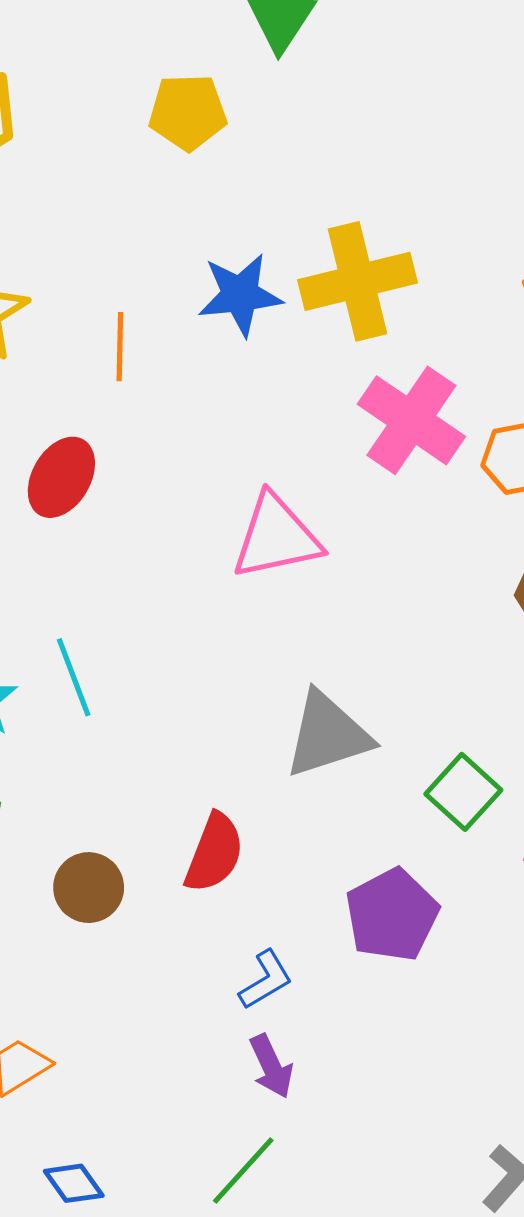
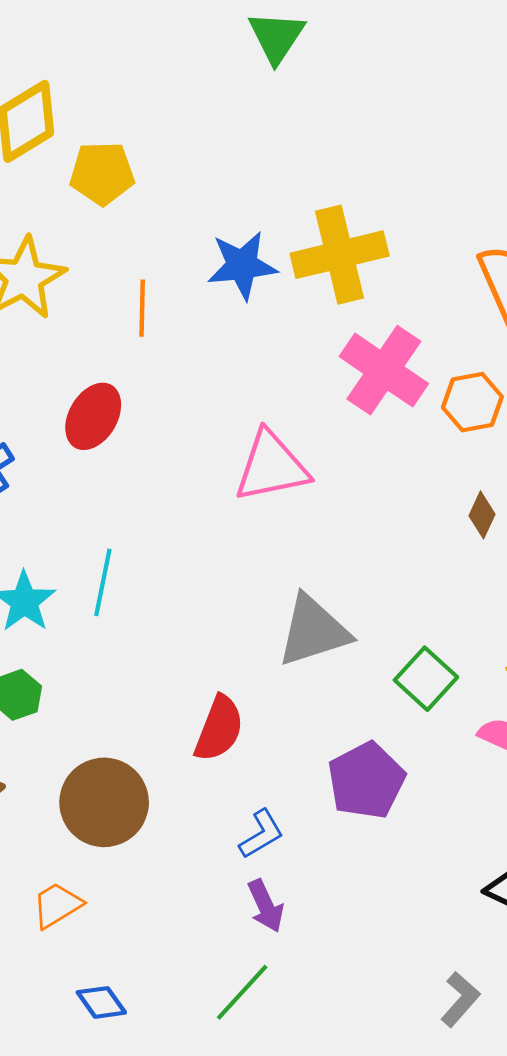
yellow pentagon: (188, 112) -> (102, 173), moved
cyan line: (74, 677) -> (103, 582), turned 32
brown circle: (89, 888) -> (104, 802), moved, size x1.5

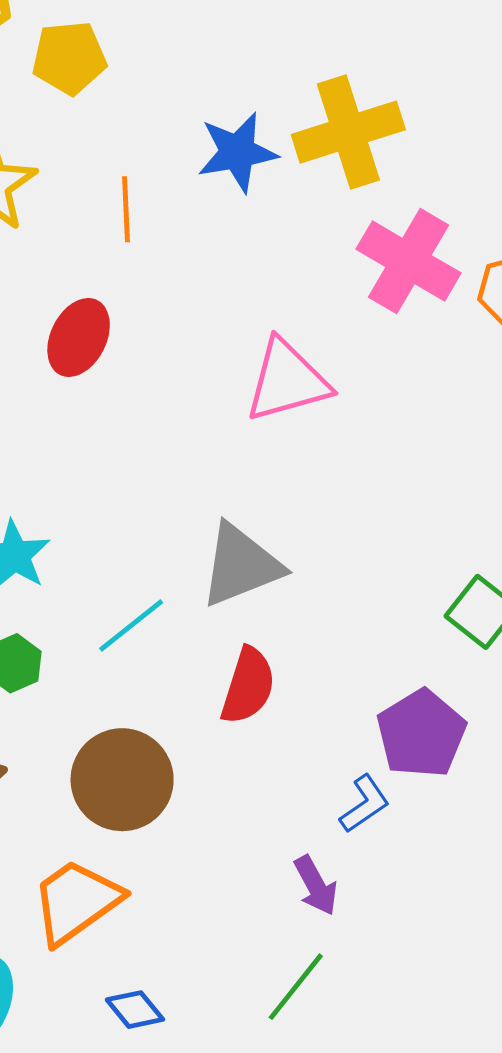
cyan line: (103, 582) -> (131, 626), moved, turned 44
gray triangle: (313, 631) -> (241, 565), moved
blue L-shape: (261, 834) -> (365, 804), moved
orange trapezoid: (57, 905) -> (76, 902), size x1.6

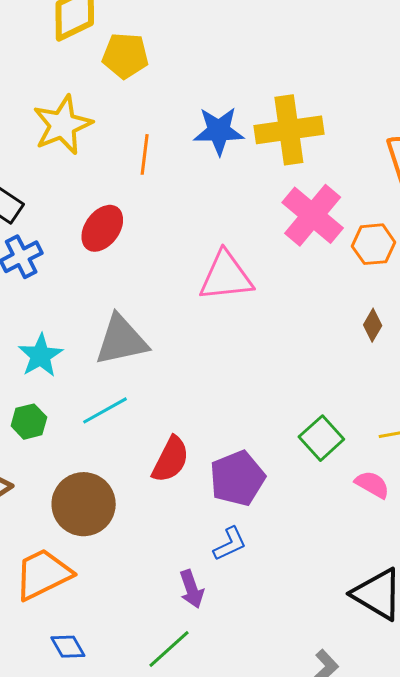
gray triangle: (241, 565) -> (121, 340), moved
purple pentagon: (421, 734) -> (237, 478), moved

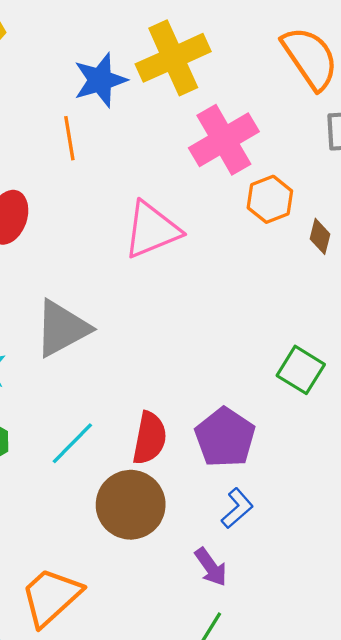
orange line: (145, 154) -> (69, 138), moved
pink cross: (313, 215) -> (224, 140), turned 36
orange hexagon: (374, 244) -> (270, 199), moved
cyan line: (105, 410) -> (72, 443), moved
brown circle: (84, 504) -> (131, 505), moved

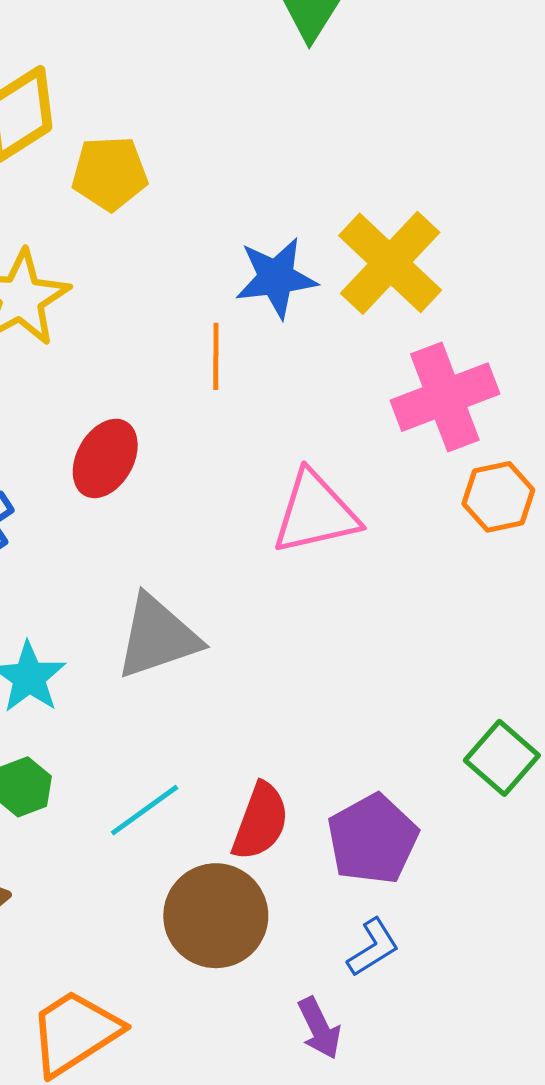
yellow cross: (173, 58) -> (390, 263), turned -32

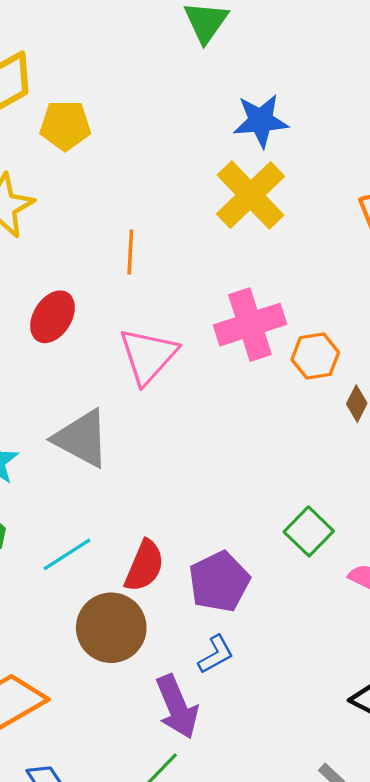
blue star: (276, 278) -> (261, 121), moved
pink cross: (445, 397) -> (250, 325), moved
pink triangle: (315, 513) -> (148, 356), moved, turned -38
gray triangle: (158, 637) -> (82, 438), turned 44
purple arrow: (319, 1028) -> (177, 707), size x1.5

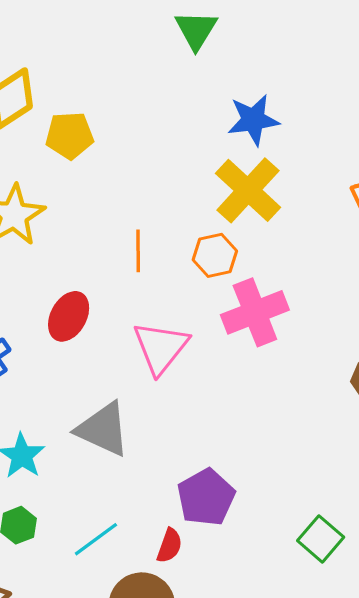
orange hexagon: (315, 356) -> (215, 255), moved
green square: (309, 531) -> (321, 539), moved
red semicircle: (144, 566) -> (169, 546), size x0.7
purple pentagon: (219, 582) -> (206, 497), moved

